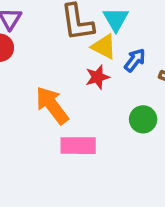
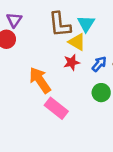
blue arrow: (135, 60) -> (99, 64), moved
pink rectangle: (78, 146) -> (56, 108), turned 35

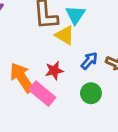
red star: (72, 62) -> (54, 71), moved
pink rectangle: (56, 108) -> (42, 94), moved

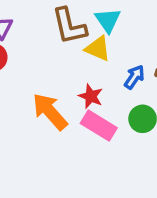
red star: (54, 71) -> (91, 96), turned -30
pink rectangle: (42, 94) -> (99, 126), moved

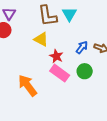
yellow triangle: (98, 49) -> (41, 39), moved
orange arrow: (50, 111) -> (27, 85), moved

